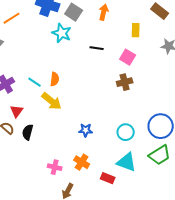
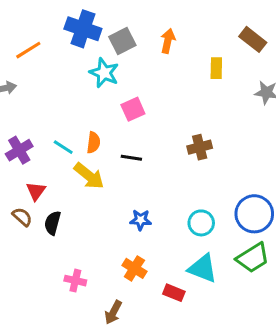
gray square: (74, 12) -> (122, 41), turned 30
black line: (97, 48) -> (131, 158), moved
pink square: (128, 57) -> (133, 109), moved, turned 35
pink cross: (55, 167) -> (75, 281), moved

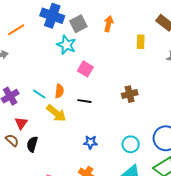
pink square: (133, 109) -> (85, 69), turned -35

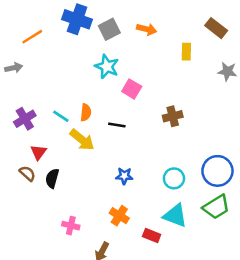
orange arrow: (109, 24) -> (147, 29), turned 91
cyan star: (66, 45) -> (107, 67), moved
pink square: (85, 69) -> (132, 89), moved

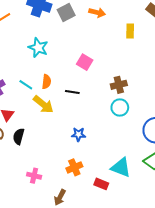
cyan star: (107, 67) -> (38, 48), moved
cyan circle: (174, 178) -> (120, 108), moved
orange cross: (119, 216) -> (74, 167), turned 35

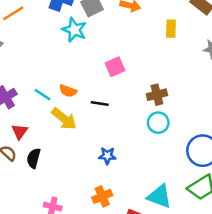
cyan star: (38, 48) -> (74, 30), moved
pink square: (85, 62) -> (115, 67), turned 35
orange semicircle: (46, 82) -> (68, 91), turned 104

